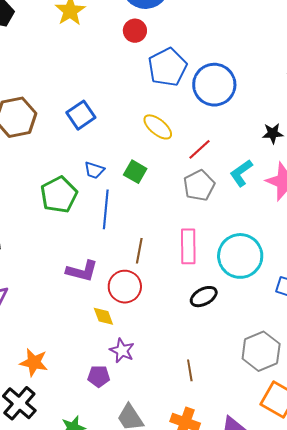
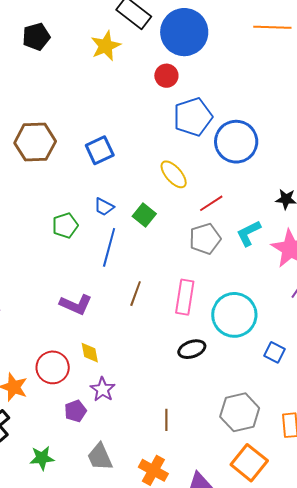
green pentagon: (59, 195) -> (65, 226), size x0.7
red circle: (125, 287) -> (53, 367), moved
purple pentagon: (99, 376) -> (75, 411), turned -30

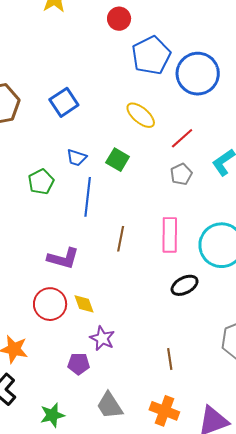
gray pentagon: (205, 239) -> (181, 174), size x0.7
red circle: (53, 367) -> (50, 304), moved
purple pentagon: (75, 411) -> (79, 364), turned 30

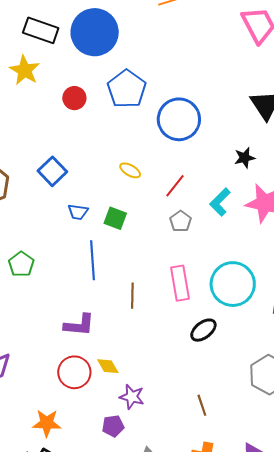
red circle: (119, 19) -> (74, 98), moved
blue pentagon: (151, 55) -> (127, 89), moved
yellow ellipse: (141, 115) -> (130, 170), size x0.7
blue trapezoid: (77, 158) -> (78, 212), moved
green pentagon: (41, 182) -> (21, 264), moved

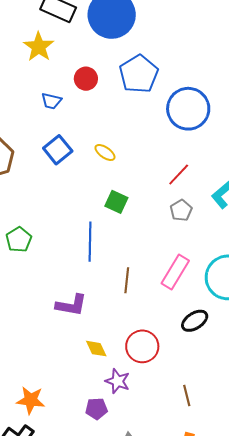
yellow ellipse: (130, 170) -> (105, 152), moved
blue trapezoid: (78, 212) -> (51, 101), moved
pink rectangle: (180, 283) -> (175, 272), turned 36
red circle: (74, 372) -> (142, 346), moved

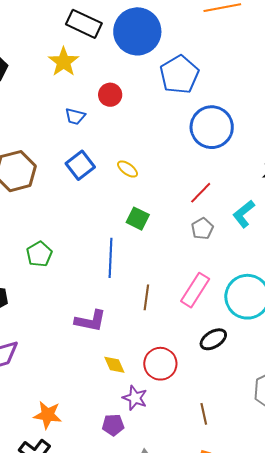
blue pentagon: (139, 74) -> (179, 75), moved

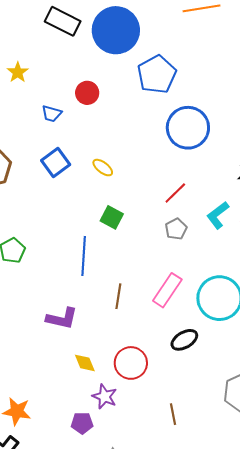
yellow star: (64, 62) -> (18, 72), moved, size x0.7

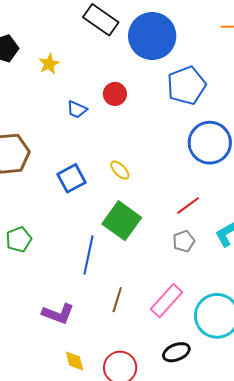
blue square: (56, 163) -> (71, 178), moved
green square: (112, 217) -> (122, 221), size x1.6

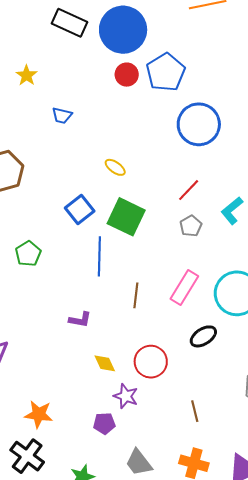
red circle: (115, 94) -> (127, 75), moved
blue square: (71, 178) -> (80, 210), moved
purple L-shape: (58, 314) -> (80, 320), size x0.7

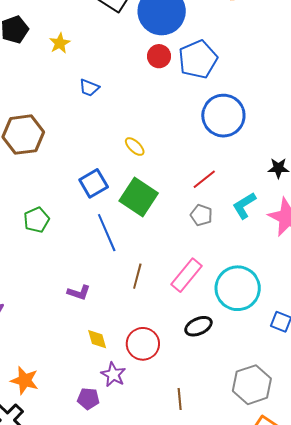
gray pentagon: (191, 226) -> (201, 215), turned -30
blue line: (99, 256) -> (107, 233), turned -33

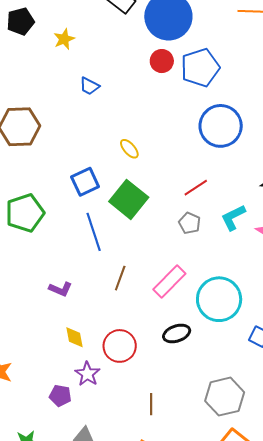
green pentagon: (36, 220) -> (25, 213), size x1.5

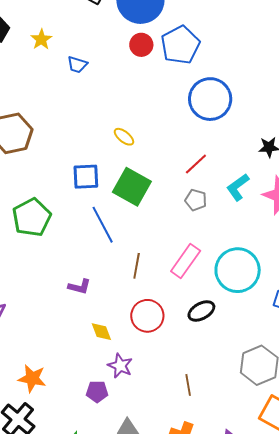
blue trapezoid: (89, 86) -> (77, 65), moved
blue square: (85, 182) -> (86, 177), turned 32
red circle: (120, 346) -> (147, 316), moved

